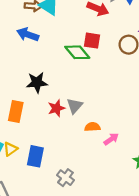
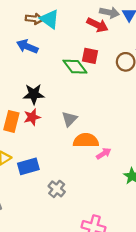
red star: (56, 108) -> (32, 117), moved
orange semicircle: (92, 127) -> (86, 141), size x1.6
blue rectangle: (35, 156) -> (28, 166), turned 60

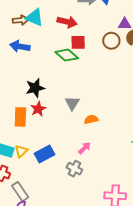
red arrow: (97, 25) -> (67, 22), moved
orange semicircle: (86, 141) -> (91, 119), size x0.6
pink arrow: (104, 154) -> (85, 148), moved

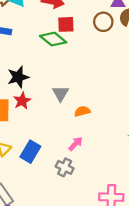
blue rectangle: (45, 154) -> (30, 152), turned -30

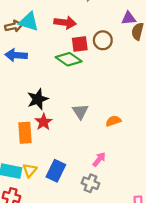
brown circle: (103, 22) -> (103, 40), moved
orange semicircle: (82, 111) -> (113, 121), moved

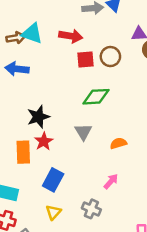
green diamond: (69, 59) -> (96, 97), moved, turned -40
pink arrow: (99, 159) -> (111, 181), moved
yellow triangle: (30, 170) -> (53, 212), moved
blue rectangle: (56, 171) -> (53, 180), moved

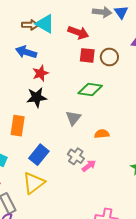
red star: (44, 141) -> (40, 73), moved
gray cross: (91, 209) -> (76, 156), moved
yellow triangle: (53, 212) -> (34, 183), size x1.6

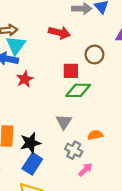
cyan triangle: (45, 24) -> (16, 45), moved, turned 42
red square: (87, 55) -> (71, 71), moved
black star: (37, 97) -> (30, 143), moved
gray cross: (76, 156) -> (74, 150), moved

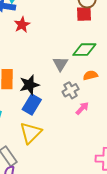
red square: (71, 71) -> (84, 14), moved
green diamond: (78, 90) -> (84, 50), moved
gray cross: (74, 150) -> (71, 90), turned 35

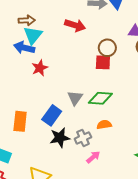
gray triangle: (60, 64) -> (75, 98), moved
black star: (29, 85) -> (60, 138), moved
blue rectangle: (32, 104) -> (52, 115), moved

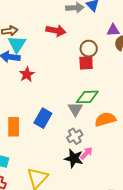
gray triangle: (75, 98) -> (75, 109), moved
orange semicircle: (104, 125) -> (105, 119), moved, size x1.5
black star: (60, 138) -> (74, 158), moved, turned 30

